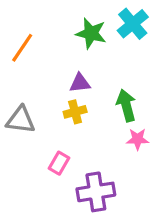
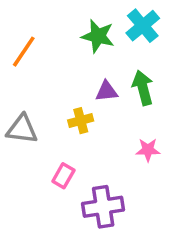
purple triangle: (80, 83) -> (107, 91), moved
green arrow: (126, 105) -> (143, 88), moved

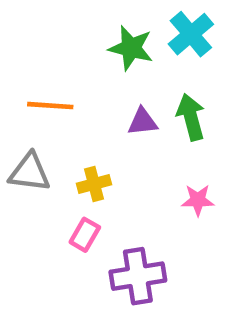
orange line: (24, 52) -> (50, 106), moved, turned 60
yellow cross: (81, 121) -> (94, 184), moved

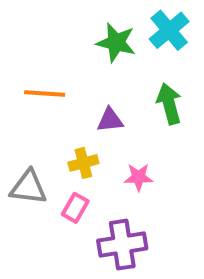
purple triangle: (142, 122) -> (110, 120), moved
gray triangle: (30, 172) -> (28, 187), moved
pink star: (198, 200) -> (139, 177), moved

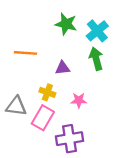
cyan cross: (169, 30) -> (97, 31), moved
yellow cross: (83, 163) -> (47, 92), turned 35
pink rectangle: (75, 208) -> (43, 118), size x1.5

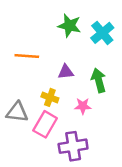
green arrow: (96, 59) -> (99, 80), moved

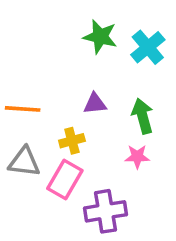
orange line: (27, 56) -> (23, 109), moved
yellow cross: (50, 97) -> (72, 141), turned -35
pink star: (83, 106) -> (137, 157), moved

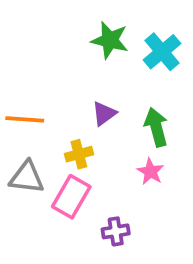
purple triangle: (95, 104) -> (104, 114), turned -30
pink star: (137, 157) -> (150, 172), turned 30
purple cross: (105, 211) -> (116, 231), size x0.6

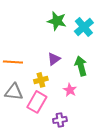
pink star: (150, 172) -> (70, 90), moved

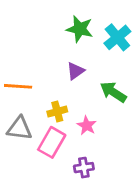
purple triangle: (54, 59) -> (75, 71), moved
green arrow: (81, 66) -> (113, 92), turned -42
pink star: (70, 90) -> (87, 126), moved

